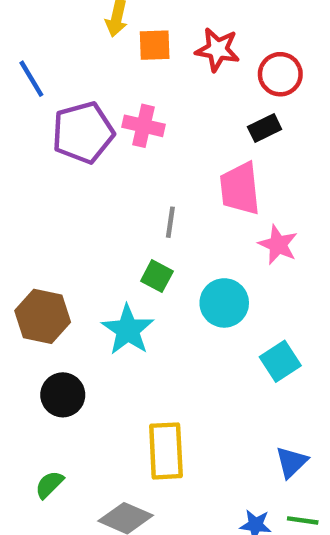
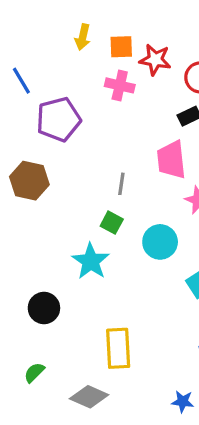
orange square: (155, 45) -> (121, 47), moved
pink cross: (143, 126) -> (120, 85), moved
brown hexagon: (43, 316) -> (29, 181), moved

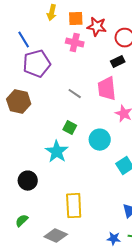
blue line: (21, 81) -> (24, 40), moved
gray line: (121, 184) -> (75, 94), moved, turned -64

